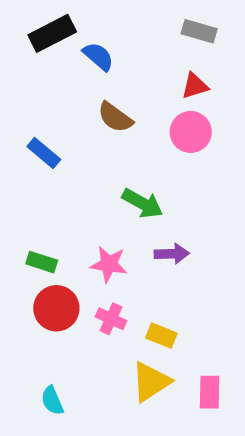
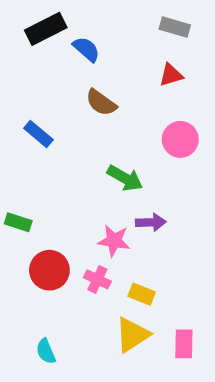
pink circle: (191, 132) -> (180, 139), moved
green rectangle: (42, 262) -> (18, 222), moved
pink star: (109, 264) -> (114, 241), moved

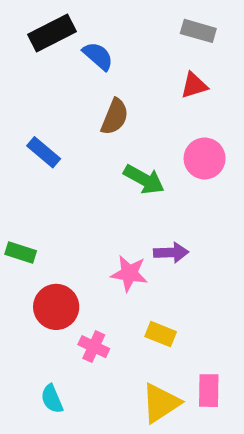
brown semicircle: (101, 103) -> (115, 117), turned -104
green arrow: (125, 178) -> (144, 179), moved
pink cross: (97, 279) -> (94, 347), moved
yellow triangle: (132, 335) -> (161, 403), moved

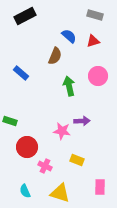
blue semicircle: (98, 56) -> (69, 36), moved
green arrow: (144, 179) -> (69, 86), turned -132
yellow triangle: (161, 403) -> (60, 193), moved, turned 50

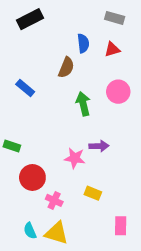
blue semicircle: (69, 36) -> (83, 43), turned 42
yellow triangle: (60, 193) -> (57, 233), moved

